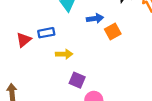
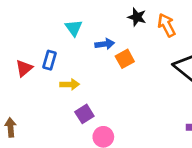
blue rectangle: (46, 33) -> (50, 60), turned -63
purple square: (77, 80) -> (84, 114), turned 35

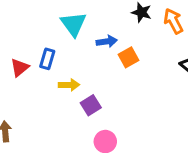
cyan triangle: (74, 28) -> (73, 24), size x1.4
purple square: (84, 114) -> (91, 105), moved

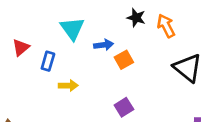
red triangle: (20, 68) -> (21, 48), moved
purple square: (91, 105) -> (124, 107), moved

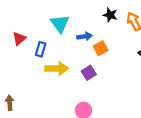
yellow arrow: (68, 86) -> (57, 69), size x1.5
purple square: (124, 107) -> (89, 73), moved

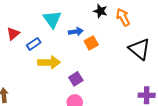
blue rectangle: (41, 49) -> (34, 44), turned 40
purple square: (89, 73) -> (76, 79), moved

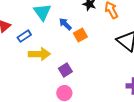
blue arrow: (76, 32) -> (65, 24), turned -128

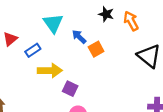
purple square: (65, 70) -> (70, 89), moved, turned -32

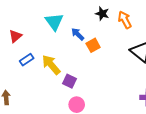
blue rectangle: (33, 50) -> (27, 60), moved
yellow arrow: (50, 71) -> (51, 65), turned -130

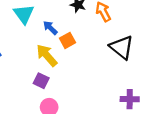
yellow arrow: (51, 65) -> (47, 55), moved

